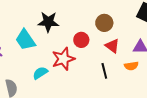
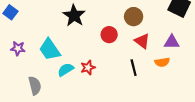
black star: (48, 22) -> (74, 16), turned 30
cyan trapezoid: (25, 40) -> (50, 49), moved
red star: (63, 59) -> (88, 68), moved, size x0.6

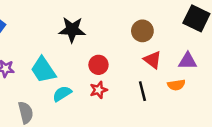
black star: (74, 16) -> (72, 30), turned -30
red circle: (109, 35) -> (98, 65), moved
red star: (88, 68) -> (98, 90), moved

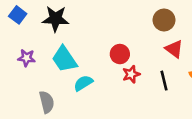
black star: (72, 30) -> (56, 19), moved
red star: (98, 90) -> (131, 74), moved

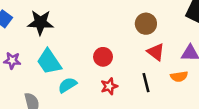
red star: (131, 74) -> (109, 86), moved

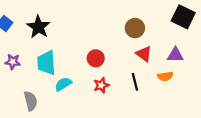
black star: (40, 22) -> (38, 27), turned 30
cyan trapezoid: (49, 62) -> (46, 63), turned 30

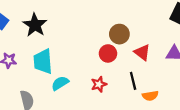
brown circle: (135, 28) -> (119, 34), moved
red circle: (96, 58) -> (108, 53), moved
orange semicircle: (165, 76) -> (150, 96), moved

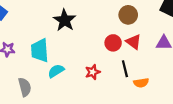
black star: (35, 25) -> (65, 20), moved
brown circle: (119, 34) -> (128, 15), moved
red circle: (108, 53) -> (113, 43), moved

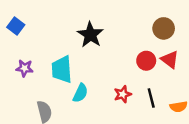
black line: (125, 69) -> (151, 98), moved
cyan semicircle: (56, 71) -> (80, 93), turned 147

